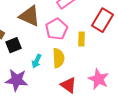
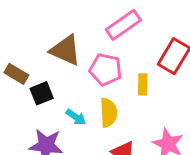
pink pentagon: (56, 29) -> (106, 69), turned -30
cyan arrow: (36, 61) -> (76, 117), turned -80

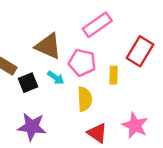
cyan arrow: (76, 117) -> (56, 78), moved

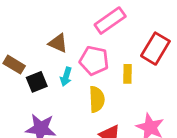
brown triangle: (48, 46) -> (58, 43), size x0.7
cyan arrow: (56, 78) -> (66, 77), turned 72

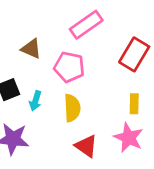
yellow rectangle: (127, 74) -> (134, 104), moved
cyan arrow: (66, 77) -> (35, 101), moved

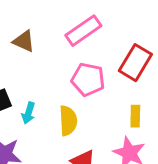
brown triangle: (31, 49) -> (24, 41), moved
pink pentagon: (69, 67) -> (88, 79), moved

